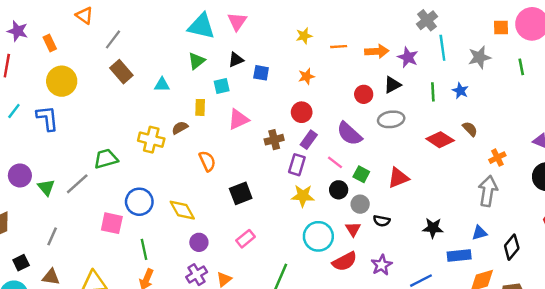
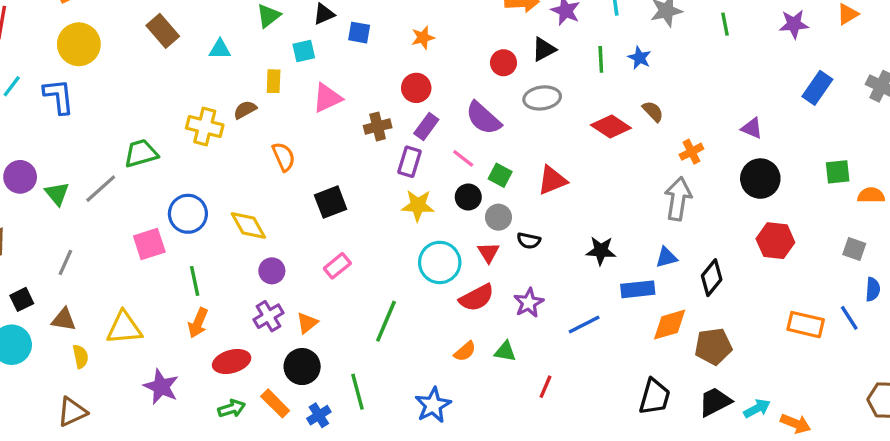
pink square: (112, 223) -> (149, 244), turned -30

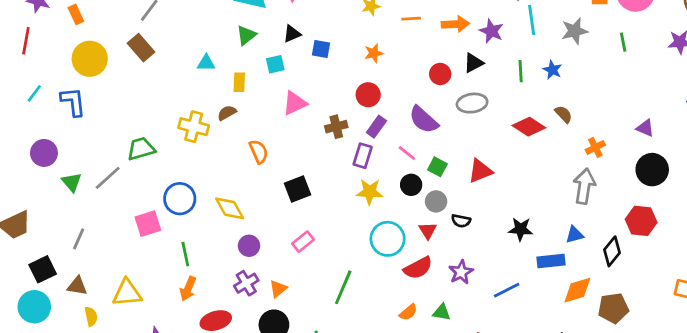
brown rectangle: (163, 31) -> (141, 48), moved
yellow rectangle: (274, 81) -> (239, 82), moved
purple circle: (20, 177) -> (44, 153), moved
red hexagon: (775, 241) -> (641, 221), moved
black square: (22, 299) -> (43, 269), size x1.4

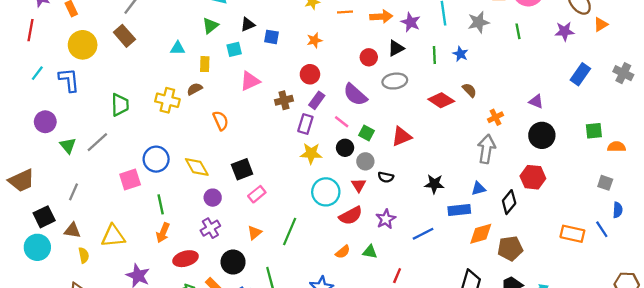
green trapezoid: (141, 149) -> (120, 105), moved, turned 105
black square: (298, 189) -> (242, 169), moved
orange triangle: (278, 289) -> (255, 233), moved

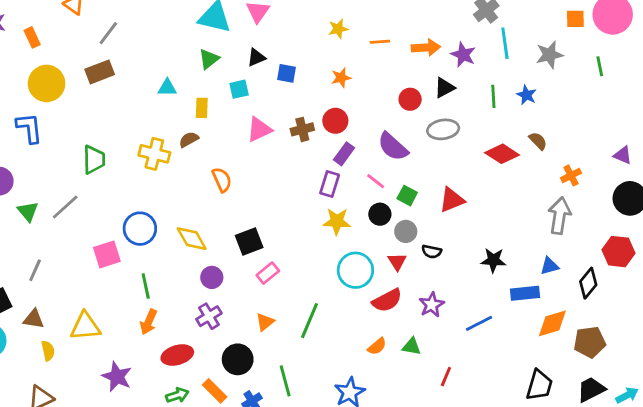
brown rectangle: (124, 36) -> (100, 72), turned -70
brown cross: (284, 100) -> (302, 129), moved

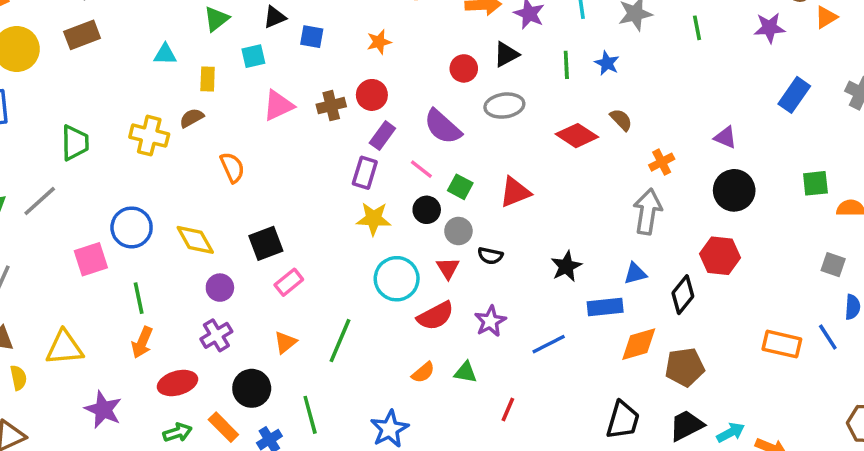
black star: (493, 260) -> (566, 266), turned -30

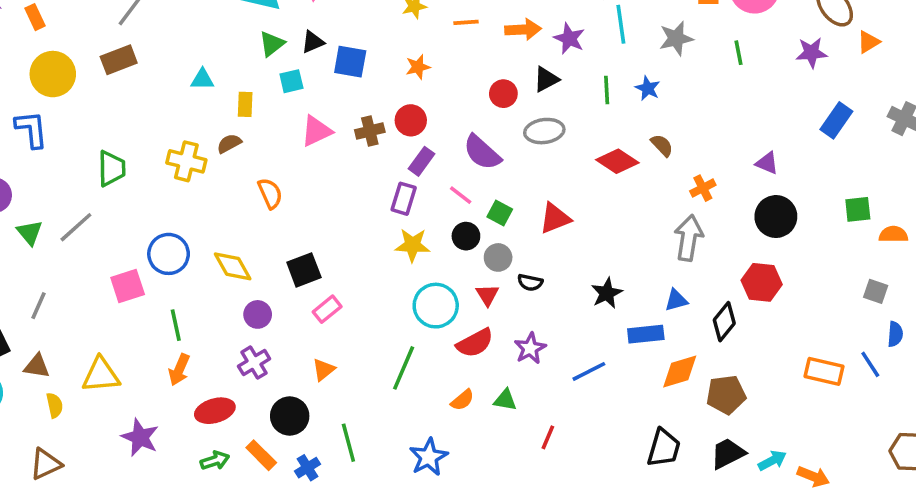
green triangle: (216, 19) -> (272, 44), moved
blue square: (312, 37) -> (350, 62), size x1.4
green line: (340, 341) -> (404, 368), moved

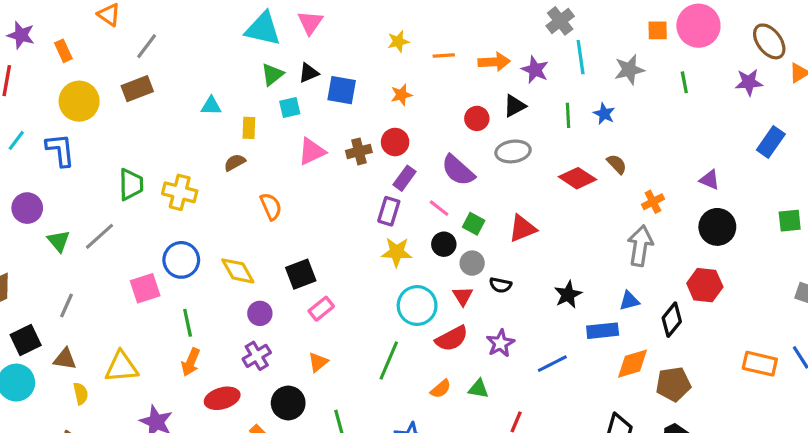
yellow cross: (186, 161) -> (180, 192), moved

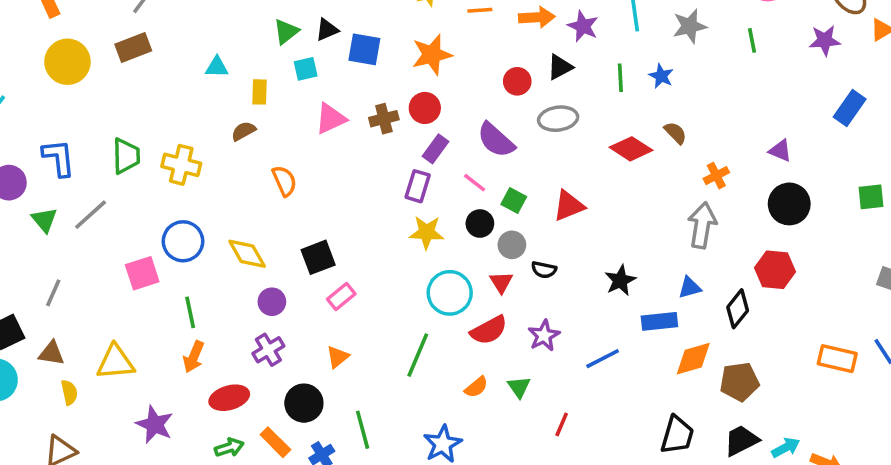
orange star: (401, 95) -> (432, 55), size x1.6
blue L-shape: (60, 150) -> (59, 158), moved
green triangle: (478, 389) -> (519, 387), turned 45

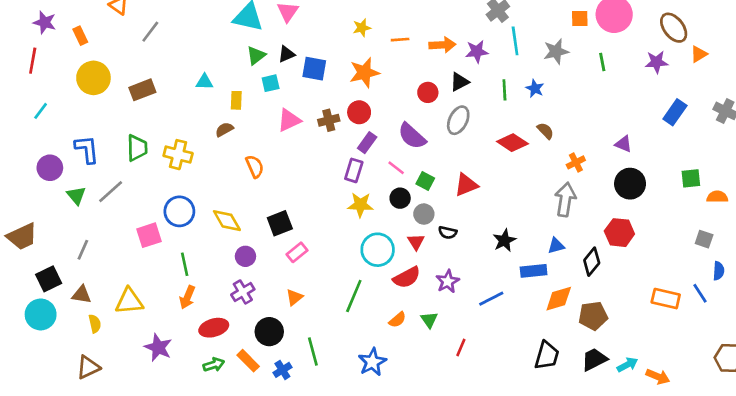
purple star: (583, 26) -> (477, 51), turned -30
brown rectangle: (133, 48) -> (142, 90), moved
gray ellipse: (558, 119) -> (458, 120), turned -56

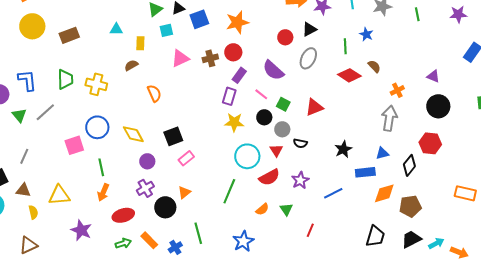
blue square: (314, 69) -> (199, 19), turned -30
green line: (504, 90) -> (345, 46), moved
black circle: (269, 332) -> (165, 207), moved

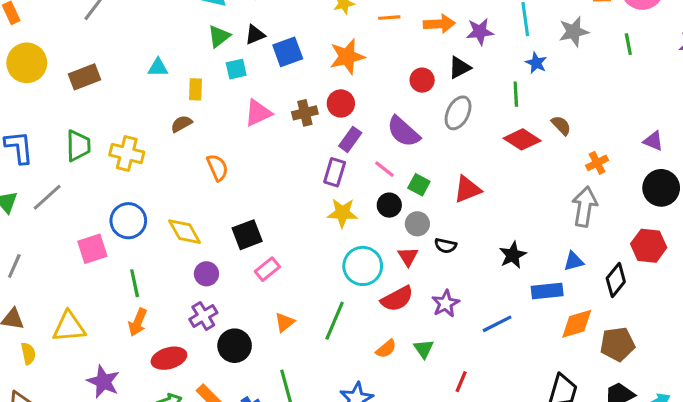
blue star: (366, 34) -> (536, 63), moved
orange triangle: (184, 192) -> (285, 322), moved

